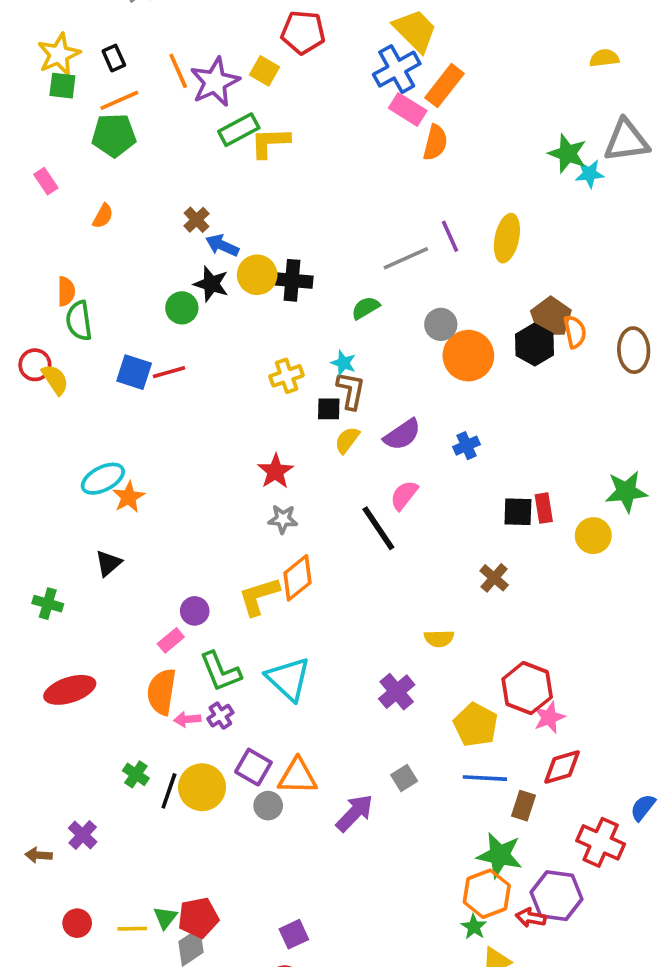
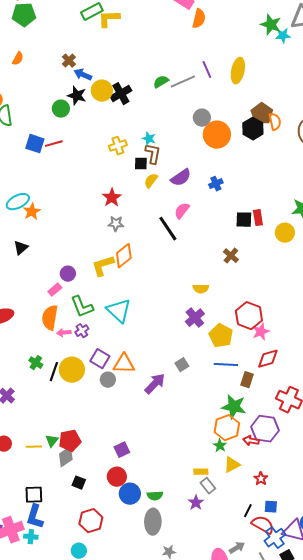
black cross: (292, 280) -> (121, 94), turned -35
green semicircle: (365, 308) -> (161, 82), moved
purple cross: (397, 692) -> (195, 318), moved

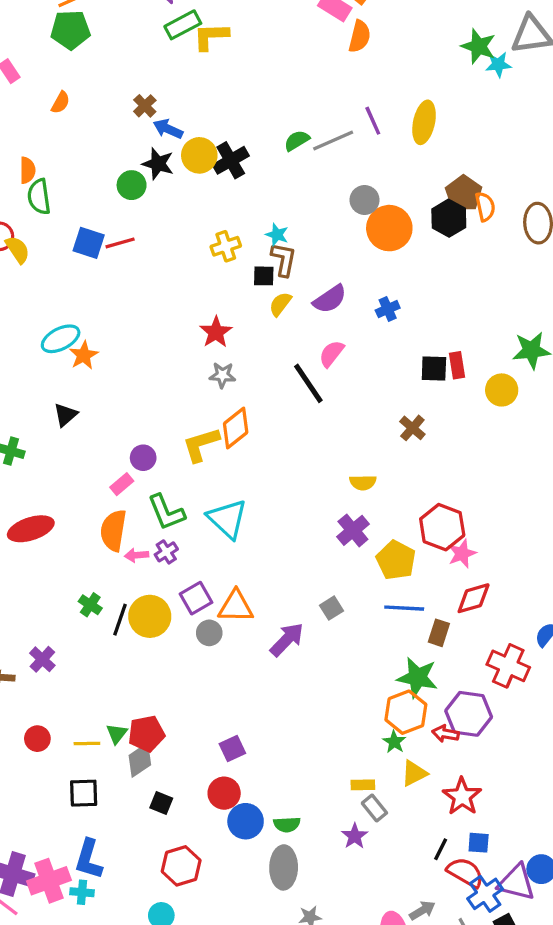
purple square: (100, 359) -> (196, 598), turned 30
red star: (261, 479) -> (462, 796), size x1.6
black square: (34, 495) -> (84, 793), moved

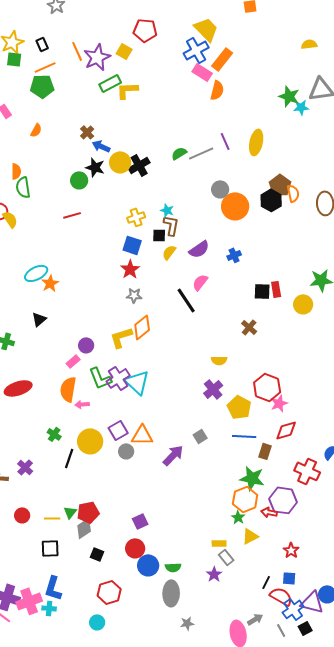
blue square: (89, 243) -> (132, 245), moved
purple cross: (166, 552) -> (118, 378), moved, size x1.6
black line: (120, 620) -> (69, 458), moved
red star: (462, 796) -> (291, 550), moved, size x0.7

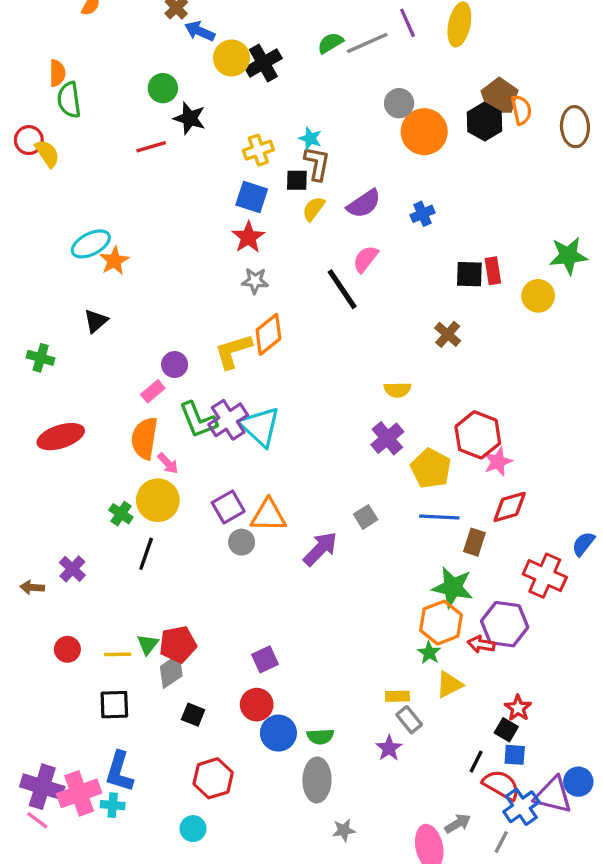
black star: (95, 167) -> (190, 118), moved
pink arrow: (82, 404) -> (168, 463), turned -128
yellow circle: (90, 441) -> (158, 500), moved
black square: (305, 628) -> (506, 730), moved, turned -32
gray line: (281, 630) -> (501, 842), turned 56

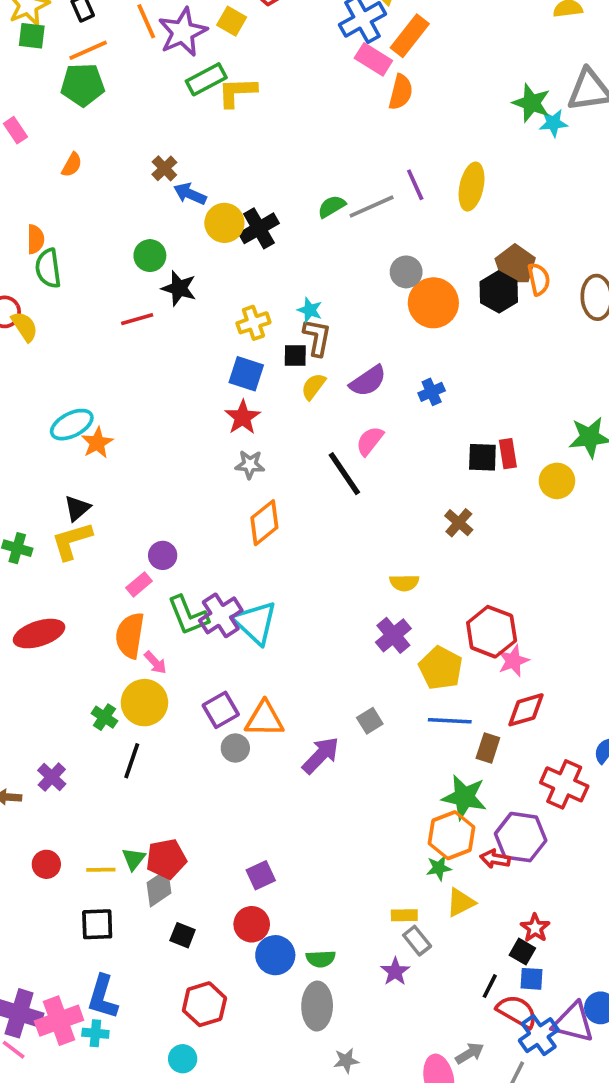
yellow L-shape: (233, 351) -> (72, 541), moved
green star: (429, 653) -> (439, 868), turned 30

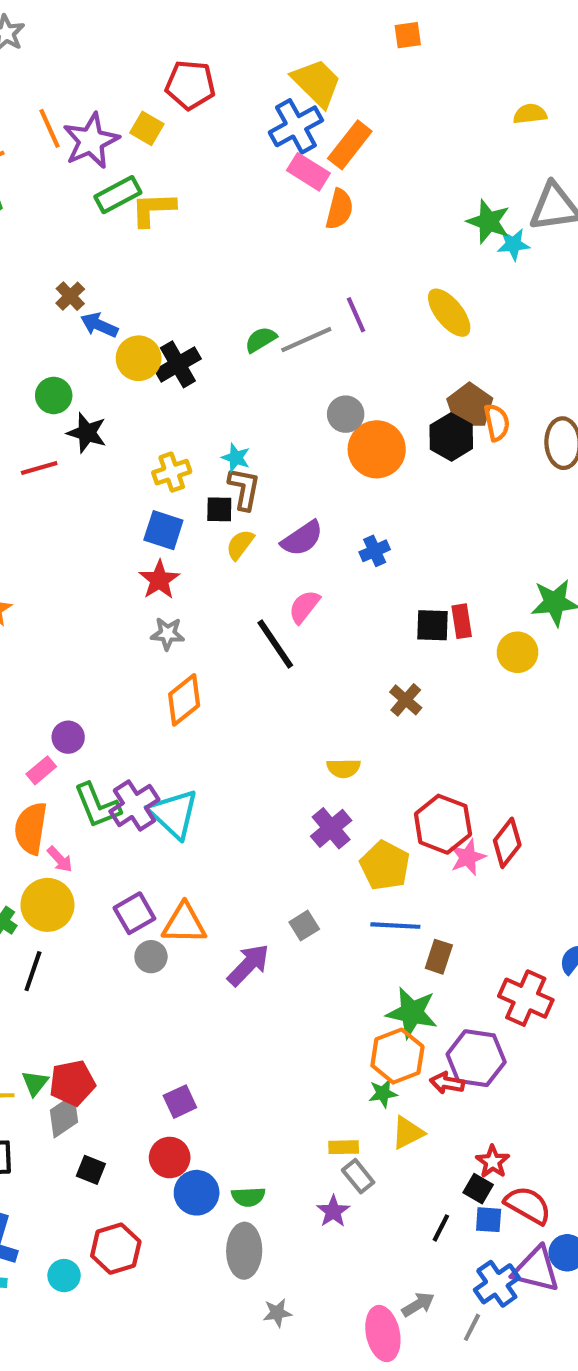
yellow ellipse: (472, 187) -> (449, 313), moved, turned -51
red diamond: (526, 710) -> (507, 843), moved, turned -36
red semicircle: (517, 1011) -> (528, 1205), moved
cyan circle: (183, 1059) -> (64, 1276), moved

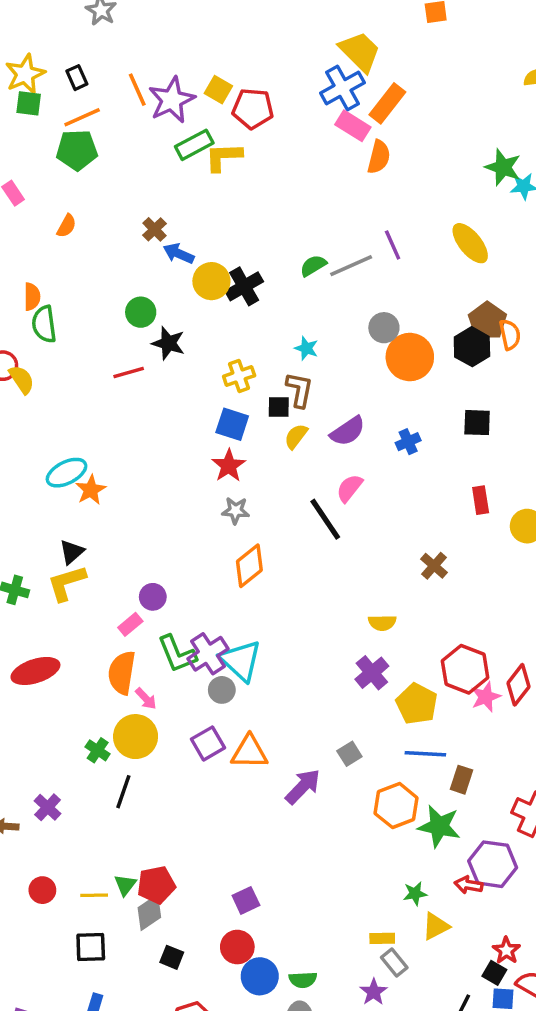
red pentagon: (190, 85) -> (253, 109), moved
cyan star: (236, 458) -> (306, 348), moved
black square: (433, 625) -> (477, 423), moved
gray circle: (151, 957) -> (222, 690), moved
orange hexagon: (397, 1056) -> (396, 806), moved

